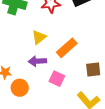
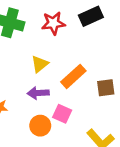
brown square: (93, 70) -> (106, 88), moved
orange circle: (20, 88) -> (40, 126), moved

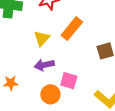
orange rectangle: (73, 76) -> (72, 29), moved

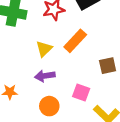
pink square: (69, 81) -> (81, 92), moved

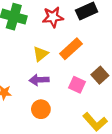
brown square: (108, 66) -> (100, 75), turned -35
pink square: (81, 92) -> (77, 85), moved

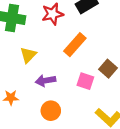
yellow triangle: (40, 54) -> (28, 55), moved

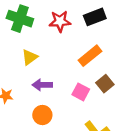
orange rectangle: (75, 45) -> (90, 56), moved

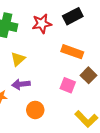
orange rectangle: (90, 56) -> (72, 52), turned 65
purple arrow: (42, 85) -> (21, 84), moved

